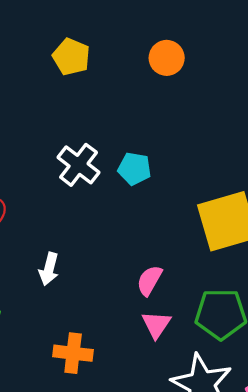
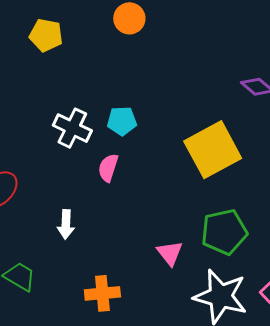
pink semicircle: (149, 280) -> (108, 168), moved

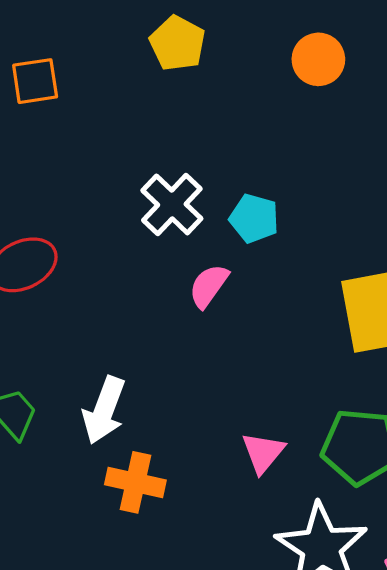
white arrow: (66, 224) -> (104, 410), moved, size x1.4

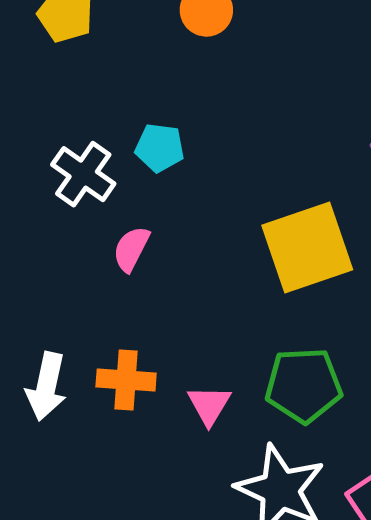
cyan pentagon: (254, 218) -> (160, 148), moved
orange cross: (135, 482) -> (126, 380), moved

